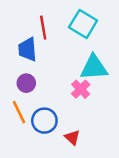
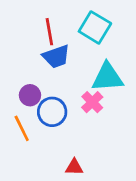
blue trapezoid: (27, 49) -> (56, 57), moved, turned -105
blue circle: (44, 121) -> (52, 112), moved
red triangle: (72, 137) -> (74, 167), moved, turned -42

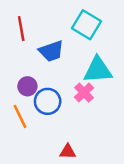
red line: (49, 32) -> (21, 29), moved

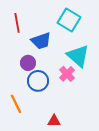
cyan triangle: (98, 70) -> (78, 56), turned 45
purple circle: (27, 86) -> (28, 63), moved
orange line: (20, 116) -> (16, 104), moved

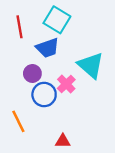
cyan square: (69, 20) -> (57, 20), moved
pink cross: (67, 74) -> (66, 84), moved

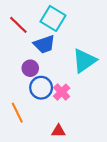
red line: (20, 27) -> (18, 25), turned -36
cyan triangle: (91, 65) -> (84, 61), turned 44
pink cross: (66, 84) -> (62, 92), moved

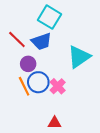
red line: (18, 25) -> (17, 39), moved
orange line: (17, 113) -> (24, 86), moved

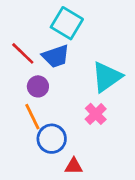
blue circle: (38, 82) -> (52, 139), moved
pink cross: (58, 86) -> (96, 114), moved

